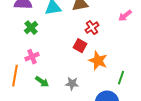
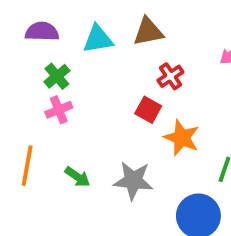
pink cross: (32, 57) -> (59, 110), moved
gray star: (72, 84) -> (133, 181), size x1.5

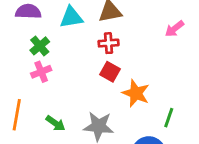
red cross: (170, 76) -> (109, 43), moved, turned 30

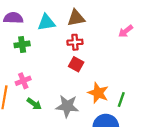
green cross: (40, 46) -> (22, 44), turned 32
pink cross: (41, 72) -> (23, 81), moved
orange star: (136, 93) -> (98, 93), moved

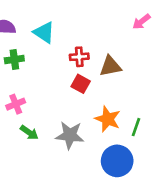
brown triangle: (76, 18) -> (110, 66), moved
cyan triangle: (46, 22) -> (44, 32), turned 42
pink arrow: (126, 31) -> (141, 22), moved

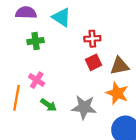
brown triangle: (110, 66) -> (120, 66), moved
red square: (81, 84) -> (94, 62), turned 35
pink cross: (16, 104) -> (37, 80), turned -35

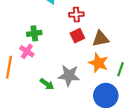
green cross: (36, 41) -> (34, 33), moved
green arrow: (49, 105) -> (47, 84), moved

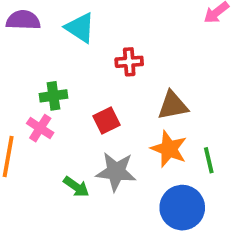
red square: (77, 36) -> (106, 120), moved
green line: (121, 69) -> (209, 160), turned -32

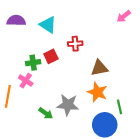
red square: (106, 120) -> (51, 56), moved
green line: (209, 160) -> (119, 107), moved

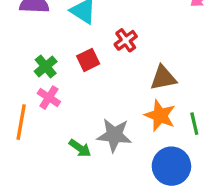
red cross: (75, 44) -> (126, 40), turned -32
green cross: (33, 63) -> (46, 66), moved, turned -32
green line: (119, 107) -> (194, 124), moved

